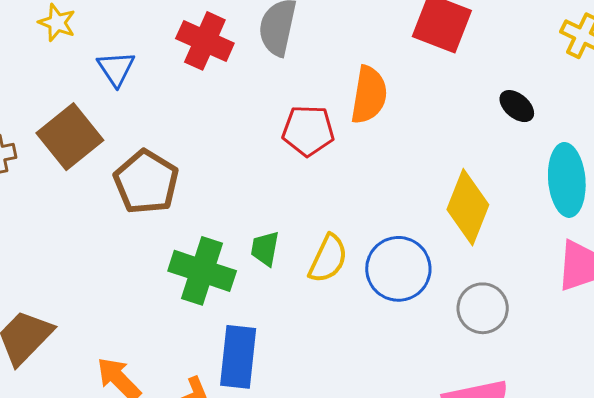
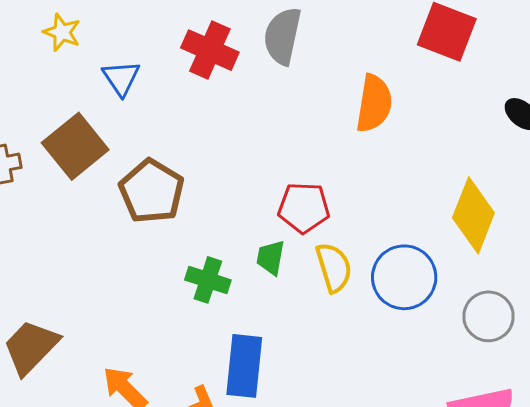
red pentagon: (308, 131) -> (304, 208), moved
yellow semicircle: (328, 259) -> (334, 267), turned -42
green cross: (202, 271) -> (208, 280), size x0.7

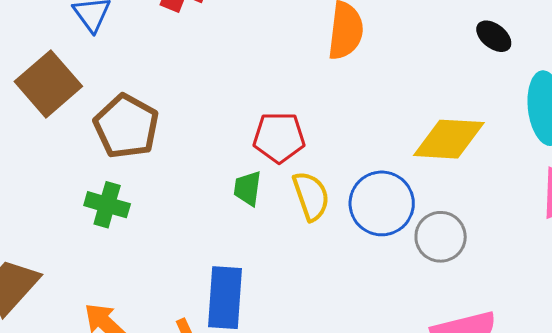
yellow diamond: (473, 215) -> (449, 139), turned 74
green cross: (208, 280) -> (107, 205), moved
gray circle: (489, 316) -> (441, 237), moved

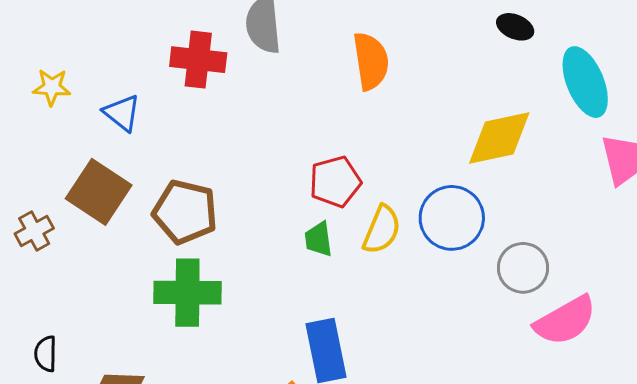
yellow semicircle: (311, 196) -> (382, 230), turned 57
green cross: (107, 205) -> (187, 293), size x1.5
gray circle: (441, 237) -> (523, 268), moved

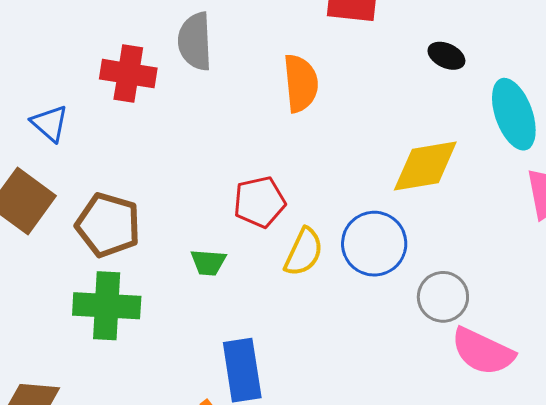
green trapezoid: (318, 239) -> (208, 262), moved, turned -81
pink semicircle: (565, 321) -> (483, 352), turned 52

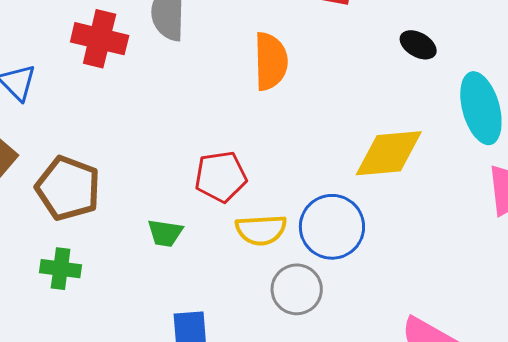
yellow semicircle: (304, 252) -> (261, 230), turned 57
gray circle: (443, 297) -> (297, 289), moved
green cross: (107, 306) -> (61, 269), size x0.6

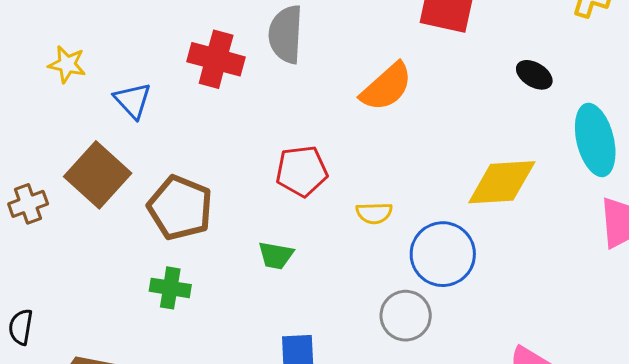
orange semicircle: (271, 61) -> (386, 87), turned 48
red pentagon: (221, 177) -> (302, 171), moved
yellow semicircle: (261, 230) -> (374, 213), moved, size x0.7

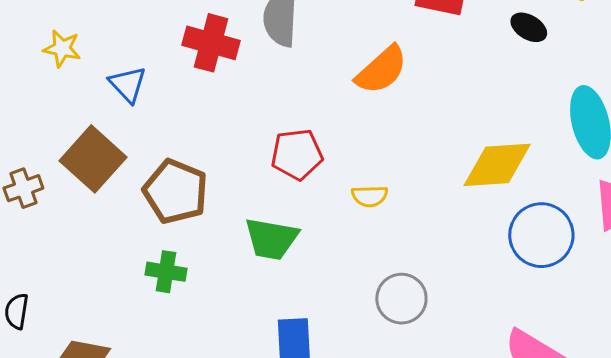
black ellipse: (534, 75) -> (529, 27), moved
blue circle: (443, 254) -> (541, 235), moved
green trapezoid: (276, 255) -> (271, 239), size x1.5

